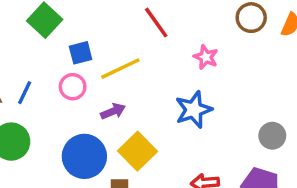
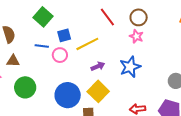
brown circle: (251, 18) -> (139, 17), moved
blue line: (25, 93) -> (42, 46), moved, turned 72
purple arrow: (113, 111) -> (98, 66), moved

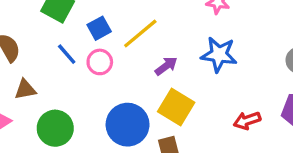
blue line: (42, 46) -> (67, 54), turned 56
blue star: (130, 67) -> (219, 55), turned -30

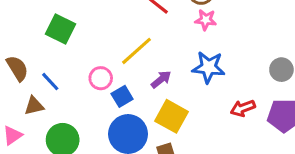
blue square: (99, 28) -> (122, 96), moved
blue line: (67, 54) -> (50, 82), moved
red arrow: (247, 121) -> (243, 108), moved

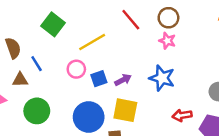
yellow line: (136, 51) -> (92, 42), moved
blue square: (122, 96) -> (99, 79), moved
yellow square: (172, 116) -> (125, 110), turned -30

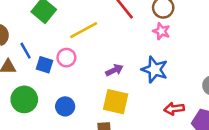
blue square: (99, 79) -> (45, 65), moved, turned 35
blue circle: (89, 117) -> (65, 106), moved, size x0.6

